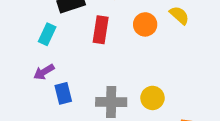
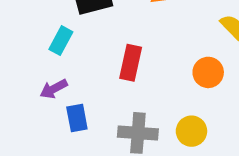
orange circle: (145, 24) -> (208, 72), moved
red rectangle: (101, 30) -> (131, 63), moved

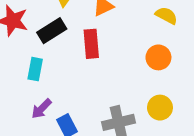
red rectangle: (131, 63) -> (91, 44), moved

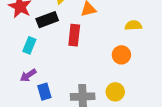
yellow semicircle: (166, 16) -> (133, 25), turned -42

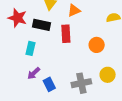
black rectangle: (47, 20) -> (42, 25), turned 42
orange circle: (121, 55) -> (97, 45), moved

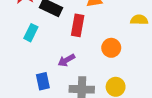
purple arrow: (34, 73) -> (66, 60), moved

